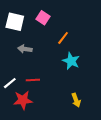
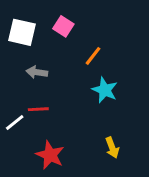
red line: (33, 80) -> (38, 109), moved
red star: (23, 100) -> (50, 155), moved, turned 30

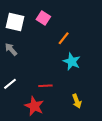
gray arrow: (37, 72) -> (11, 49), moved, turned 40
red line: (38, 109) -> (45, 86), moved

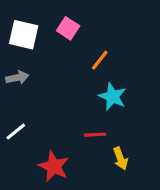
gray arrow: (11, 49) -> (17, 78), turned 120
red line: (45, 86) -> (95, 135), moved

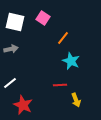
red star: (54, 166) -> (23, 105), moved

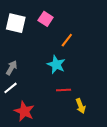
gray arrow: (11, 49) -> (12, 68), moved, turned -48
cyan star: (71, 61) -> (56, 65), moved

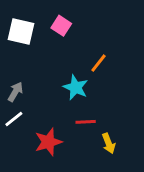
orange line: (67, 40) -> (99, 63), moved
red star: (24, 111) -> (48, 142), moved, turned 30

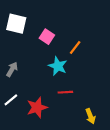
pink square: (61, 26) -> (47, 37), moved
white line: (14, 119) -> (11, 100), moved
yellow arrow: (109, 143) -> (90, 116), moved

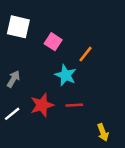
red star: (37, 107) -> (42, 105), moved

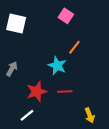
pink square: (53, 42) -> (66, 16), moved
white line: (12, 114) -> (27, 115), moved

